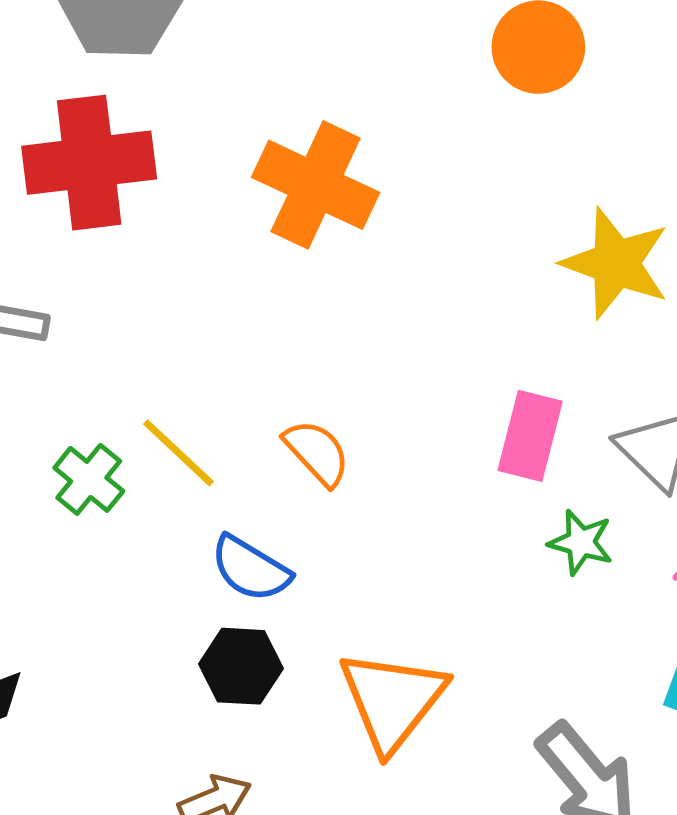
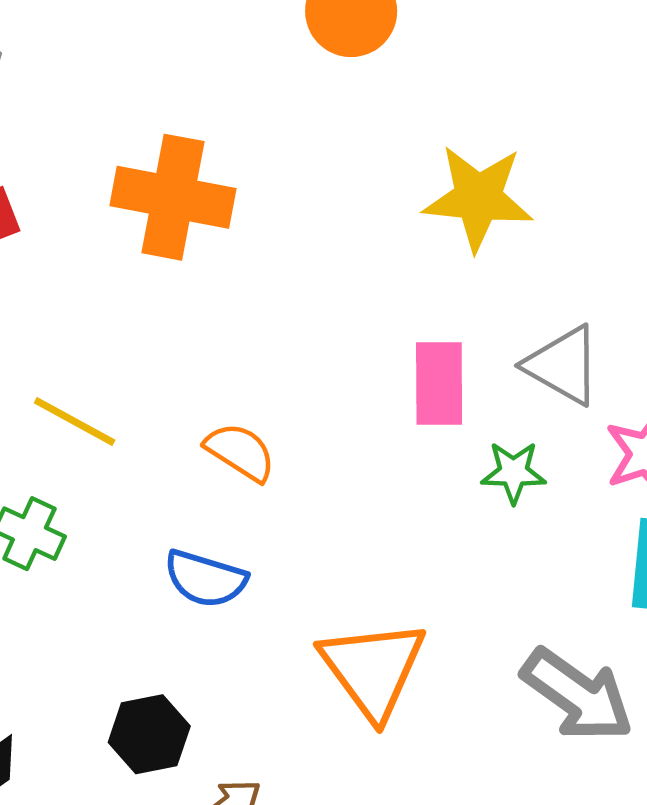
yellow line: (179, 453) -> (75, 421), moved
black hexagon: (241, 666) -> (149, 734), moved

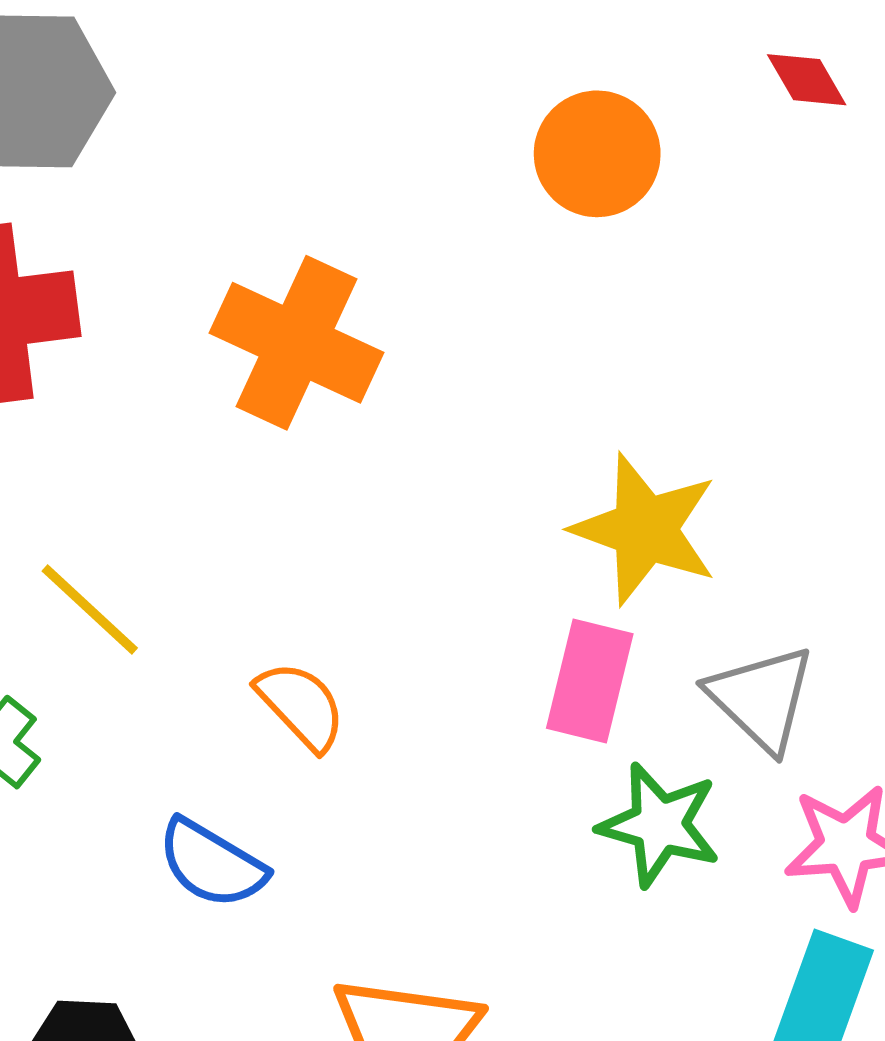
yellow star: (478, 198) -> (645, 529), moved
green star: (514, 472) -> (659, 825), size x1.4

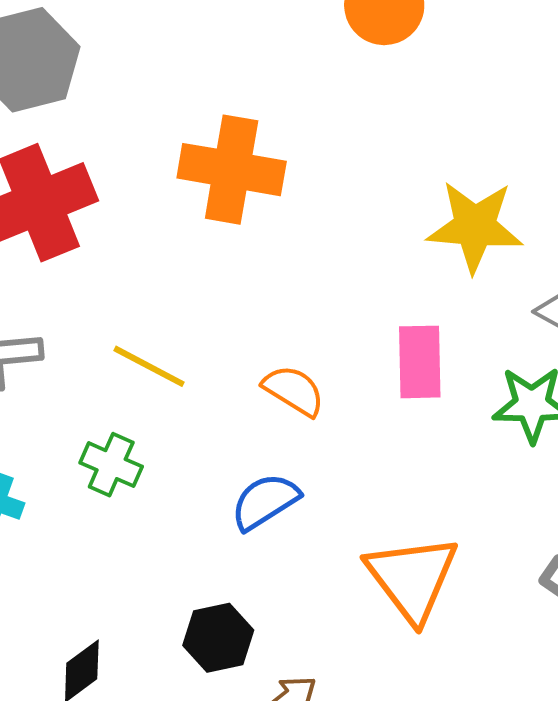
pink rectangle: (590, 681) -> (420, 362), moved
blue semicircle: (212, 864) -> (265, 501), turned 132

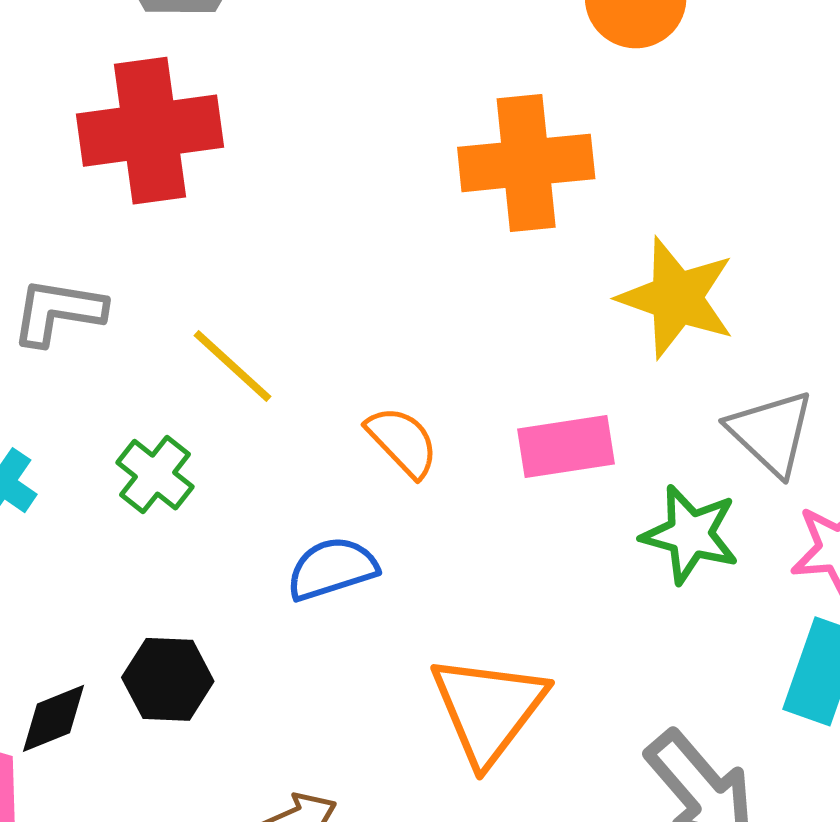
orange cross: (232, 170) -> (526, 163), moved, turned -30
pink rectangle: (420, 362) -> (566, 447), turned 68
black hexagon: (218, 638) -> (168, 679), moved

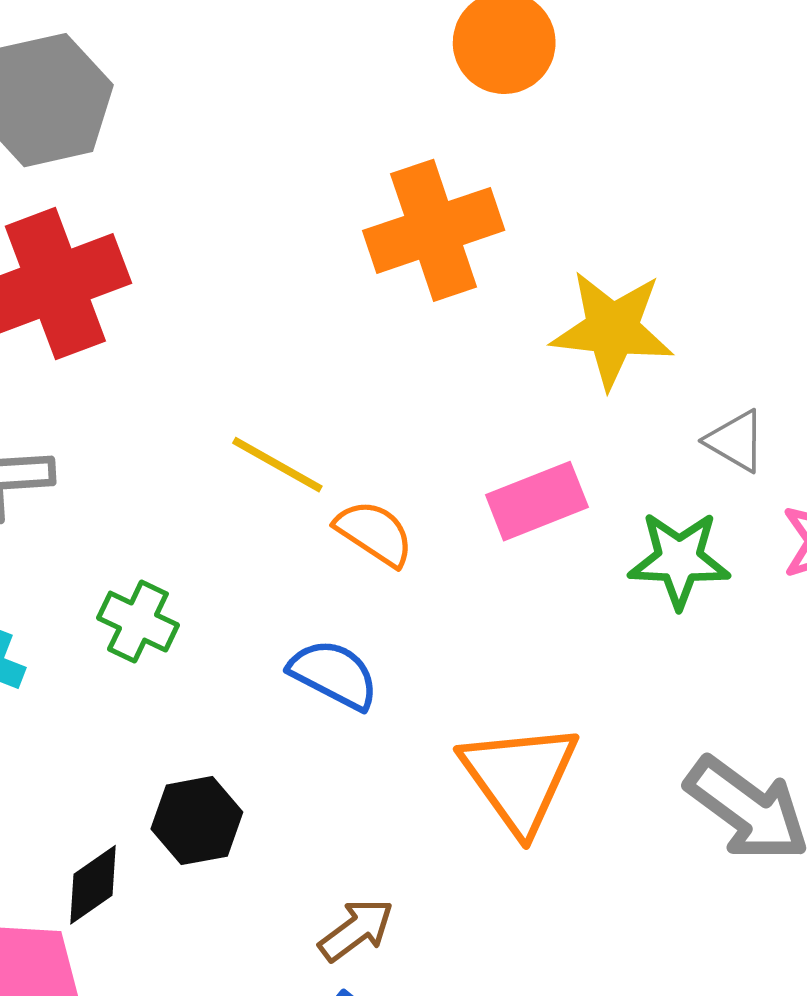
yellow line: (232, 366) -> (277, 465), moved
gray triangle: (771, 433) -> (736, 441), size x0.7
blue semicircle: (332, 569) -> (334, 674), turned 58

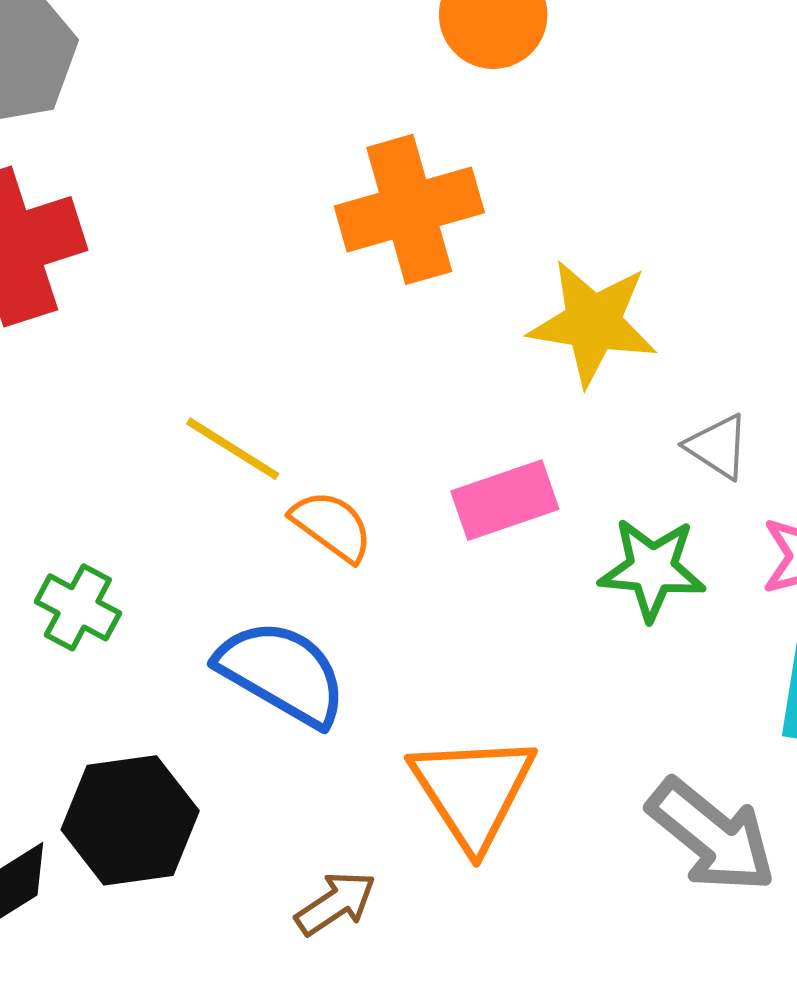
blue semicircle: (334, 674) -> (282, 673), size x1.4
black hexagon: (197, 821) -> (130, 820), size x1.4
brown arrow: (356, 930) -> (336, 903), moved

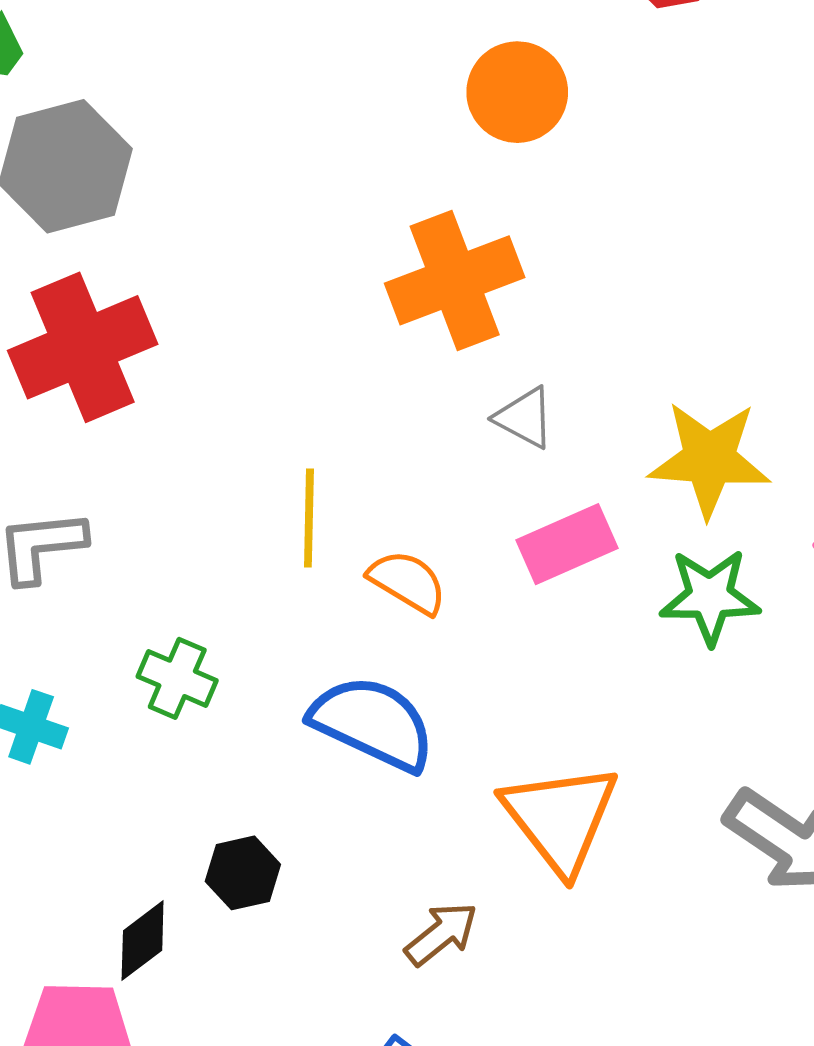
yellow star: (593, 323) -> (709, 459), moved
gray triangle: (718, 447) -> (525, 418), moved
yellow line: (233, 449) -> (309, 518), turned 64
black hexagon: (130, 820) -> (243, 873), size x0.6

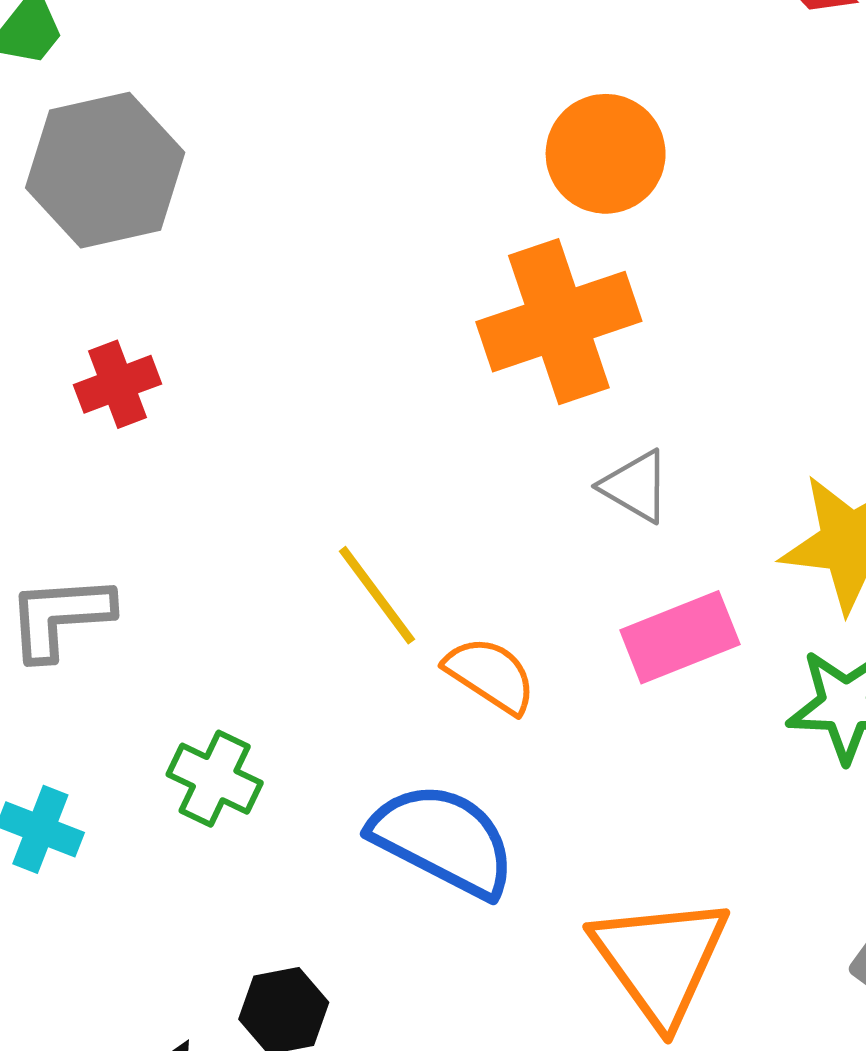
orange circle: (517, 92) -> (606, 154), moved
red cross: (83, 347) -> (118, 384), size x0.5
yellow line: (309, 518) -> (377, 595), turned -40

